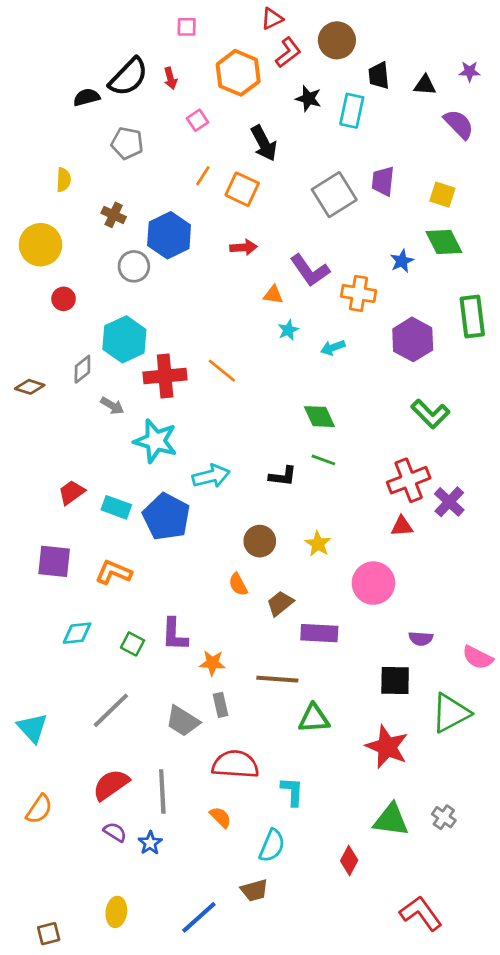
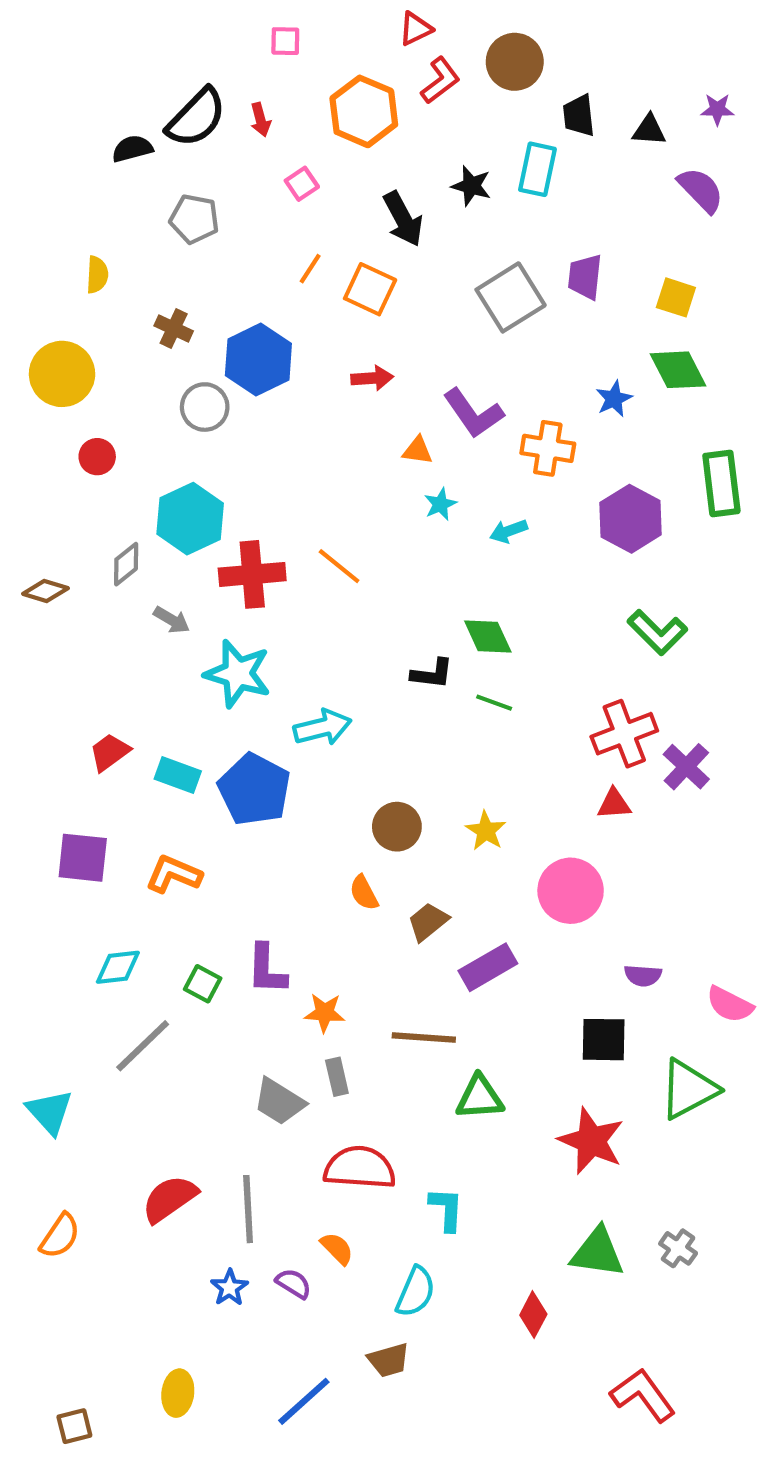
black star: (308, 99) -> (471, 186), moved
black L-shape: (283, 476) -> (432, 674), moved
purple rectangle: (319, 633) -> (488, 967), turned -33
gray line: (111, 710) -> (143, 1046), moved
purple semicircle: (115, 832) -> (294, 1284), moved

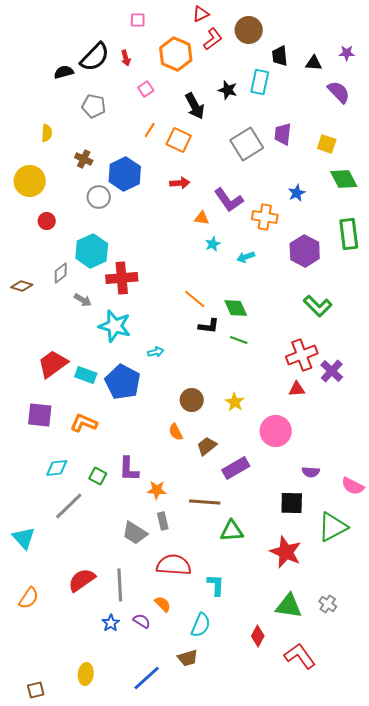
green diamond: (678, 370) -> (344, 179), moved
orange line: (339, 566) -> (195, 299), moved
cyan arrow: (322, 727) -> (156, 352), size x0.6
red trapezoid: (110, 752) -> (53, 364), size x1.5
red L-shape: (643, 1395) -> (300, 656), moved

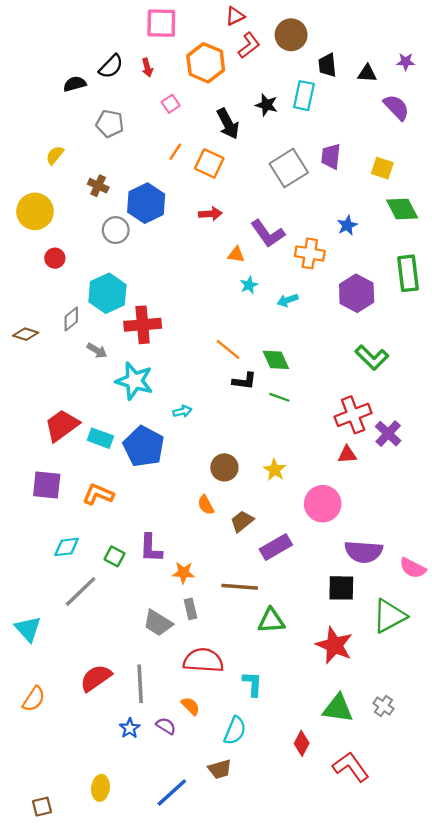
pink square: (138, 20) -> (161, 23), size x1.8
black semicircle: (95, 57) -> (111, 66), size x0.7
yellow semicircle: (47, 133) -> (55, 155), turned -144
purple semicircle: (311, 472) -> (364, 552), size x1.8

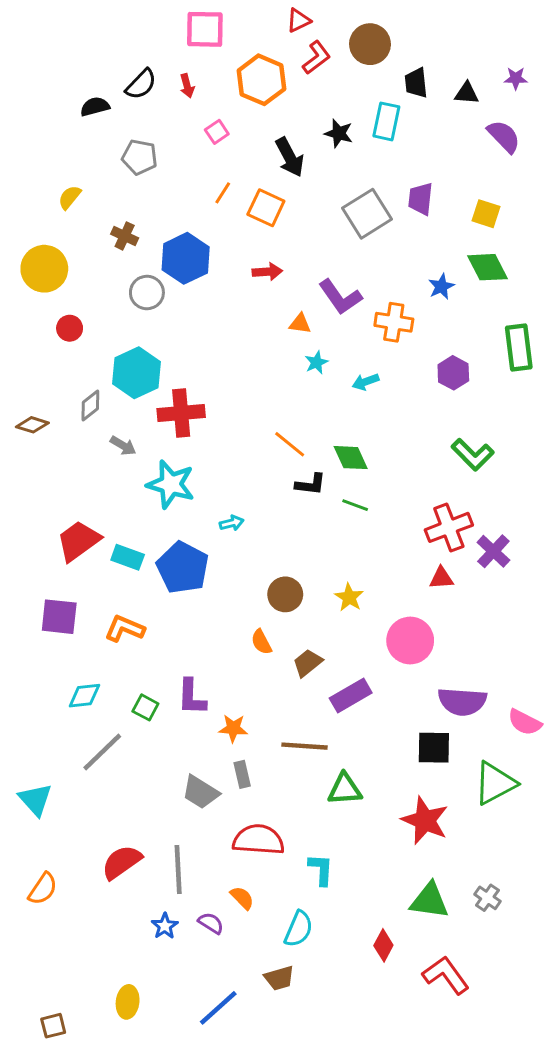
green diamond: (402, 209) -> (487, 267), moved
purple hexagon: (357, 293) -> (453, 373), size x0.7

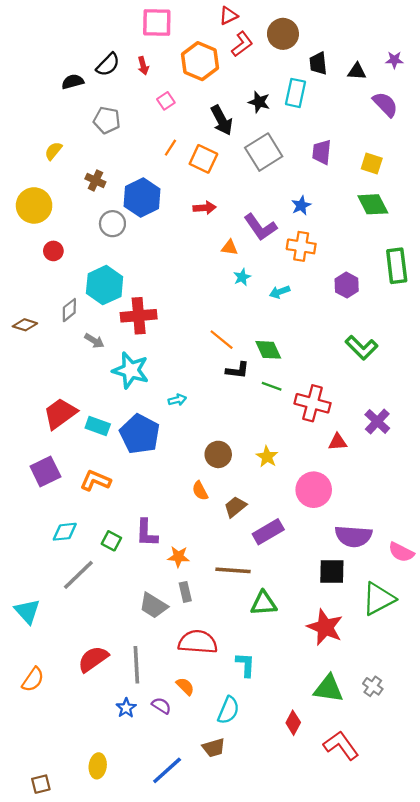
gray square: (367, 214) -> (264, 152), moved
blue star: (441, 287) -> (301, 205), moved
red cross: (449, 527) -> (313, 403), moved, turned 36
purple square: (59, 617) -> (45, 471), turned -32

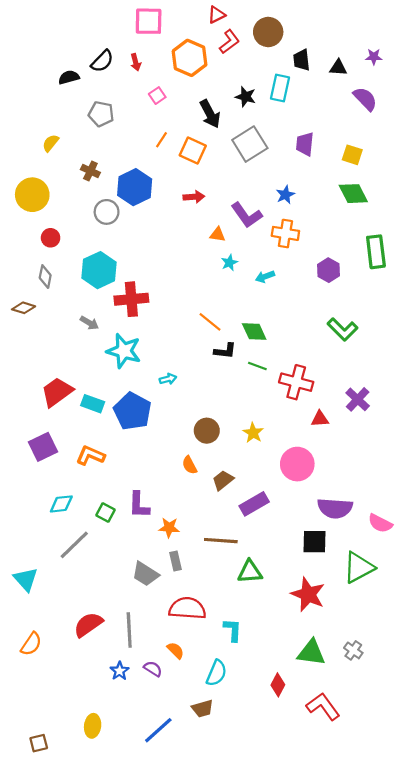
gray diamond: (69, 310) -> (45, 277), moved, turned -40

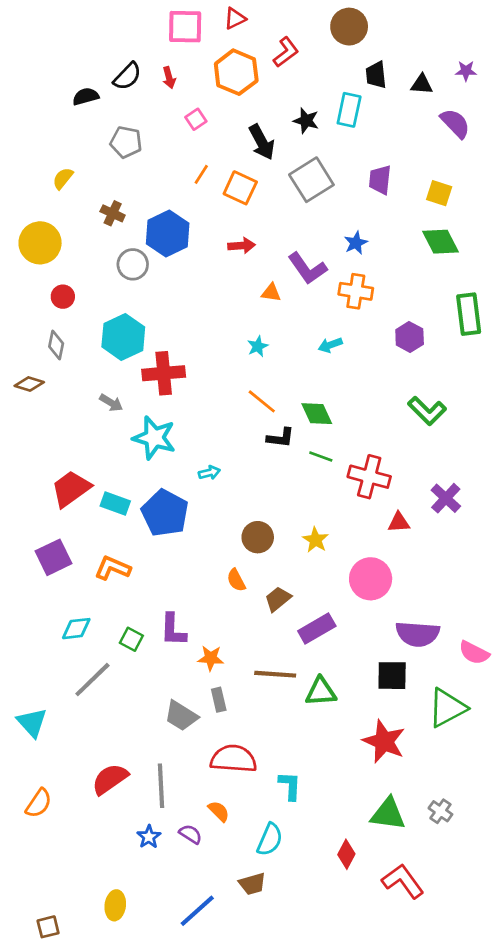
red triangle: (216, 15) -> (235, 18), moved
brown circle: (268, 32) -> (349, 27), moved
cyan star: (229, 263) -> (258, 346), moved
green triangle: (250, 572) -> (321, 692), moved

